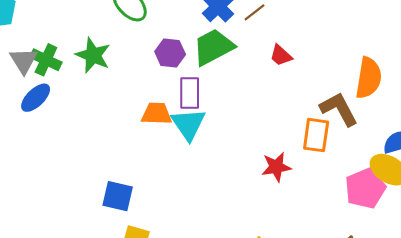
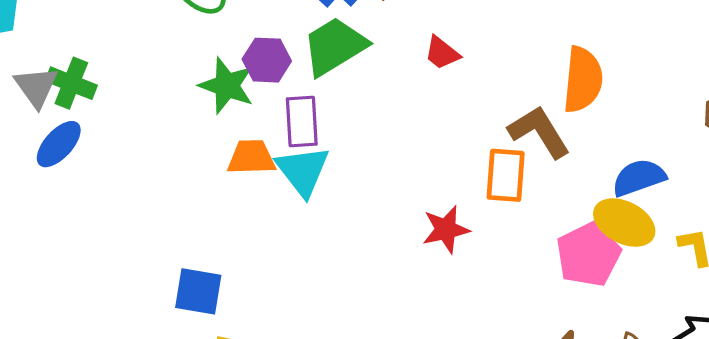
green star: (93, 55) -> (227, 86), moved

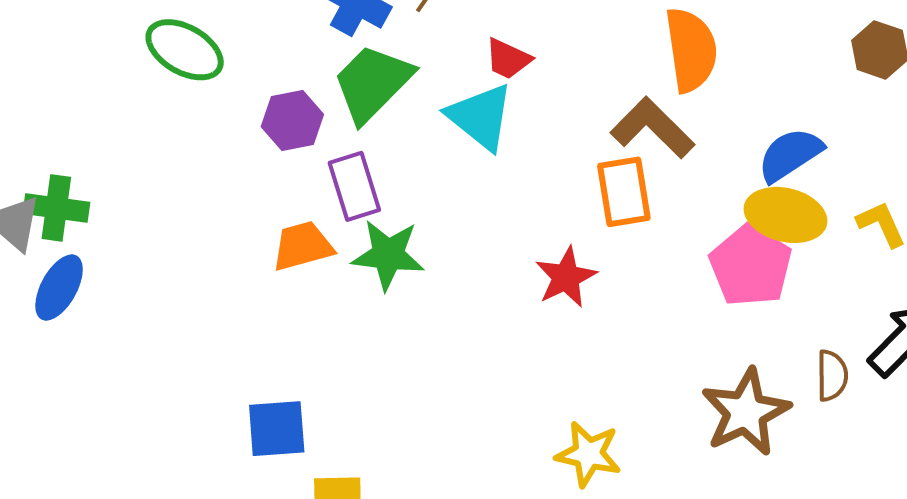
green star: (227, 86) -> (388, 255), moved
cyan triangle: (303, 171) -> (480, 117), moved

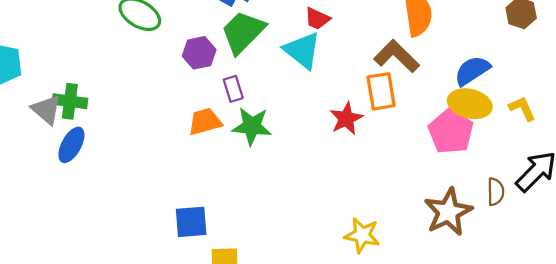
purple rectangle: (354, 186) -> (233, 89), size x0.7
red star: (566, 277) -> (346, 119), moved

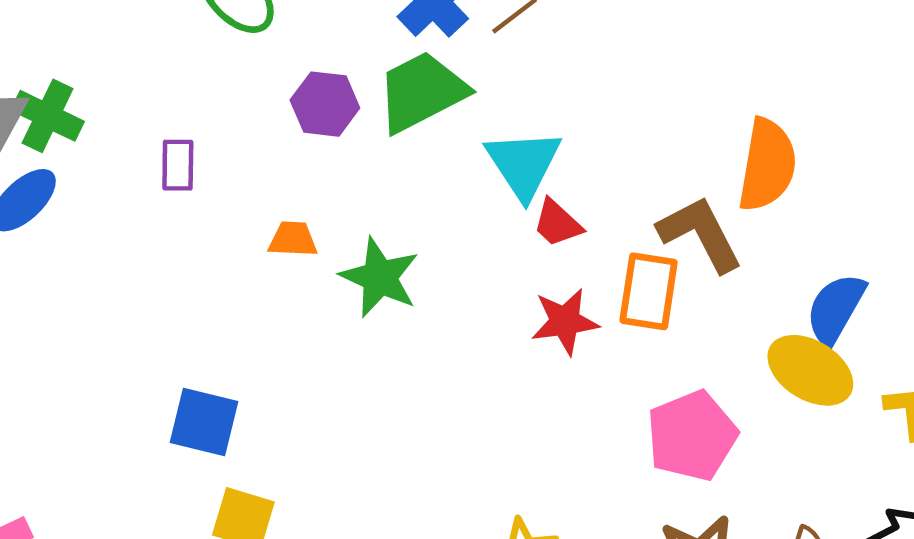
red trapezoid: (317, 19) -> (557, 223), moved
blue semicircle: (472, 71) -> (836, 309), turned -45
purple rectangle: (233, 89) -> (178, 165), moved
orange trapezoid: (205, 122) -> (293, 239), size x0.7
pink pentagon: (451, 132) -> (692, 436), moved

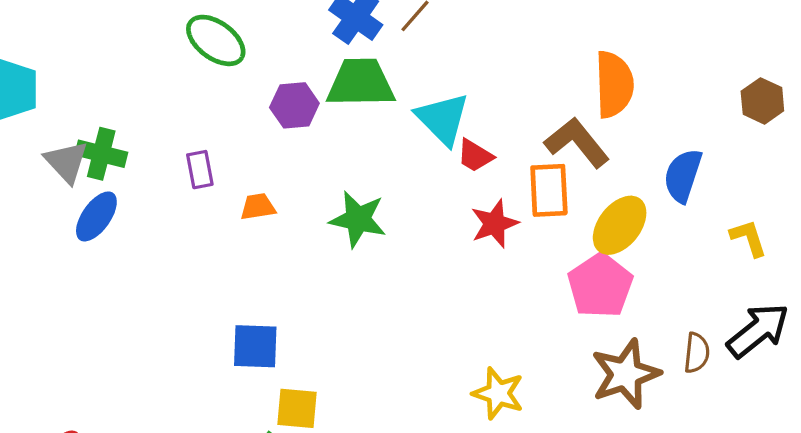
green trapezoid: (422, 92) -> (361, 83), turned 38
orange trapezoid: (293, 239) -> (258, 207), moved
yellow ellipse: (810, 370) -> (620, 225), moved, turned -72

